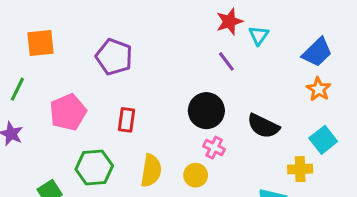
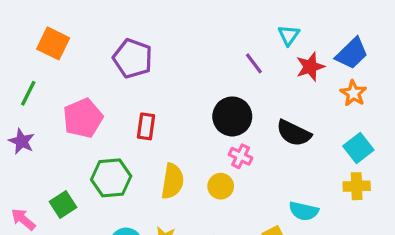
red star: (229, 22) -> (310, 67), moved
orange square: (40, 43) -> (53, 43), turned 32
yellow cross: (300, 169) -> (357, 186), moved

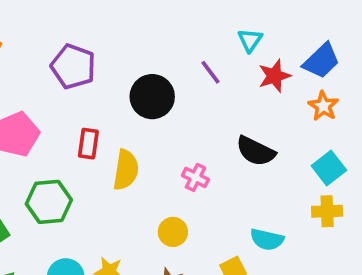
black circle: (232, 116) -> (152, 97), moved
yellow semicircle: (173, 181) -> (126, 170), moved
yellow circle: (221, 186) -> (173, 232), moved

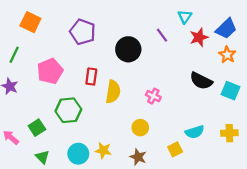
black semicircle: (256, 151) -> (201, 81), moved
cyan square: (329, 168) -> (231, 91), turned -30
yellow cross: (327, 211) -> (229, 133), moved
cyan semicircle: (267, 239) -> (195, 132), turned -30

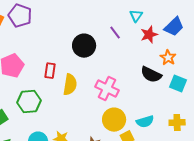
purple pentagon: (83, 32) -> (20, 16), moved
orange star: (227, 55) -> (168, 58), moved
pink cross: (153, 96) -> (107, 89), size x1.6
yellow circle: (140, 128) -> (114, 120), moved, size x1.5

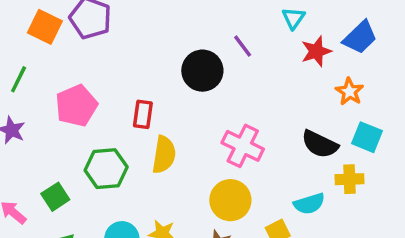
purple line: (115, 33) -> (243, 46), moved
black semicircle: (151, 75) -> (320, 144), moved
yellow semicircle: (70, 85) -> (164, 155), moved
yellow circle: (114, 120) -> (230, 200), moved
yellow cross: (177, 123) -> (349, 179), moved

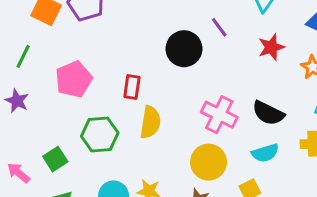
red star: (316, 51) -> (271, 47), moved
black semicircle: (320, 144) -> (268, 113), moved
cyan semicircle: (309, 204) -> (265, 153), moved

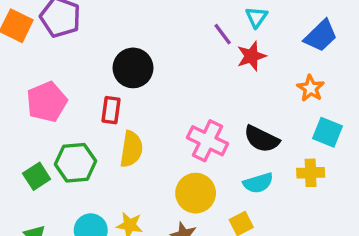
purple line: (219, 27) -> (223, 34), moved
red star: (271, 47) -> (251, 56), moved
black circle: (184, 49) -> (133, 68), moved
green square: (55, 159) -> (37, 176), moved

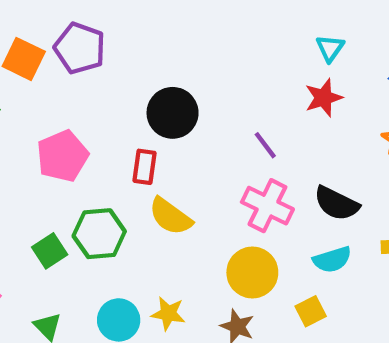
purple line: (223, 34) -> (265, 145), moved
yellow semicircle: (131, 149) -> (170, 216), turned 117

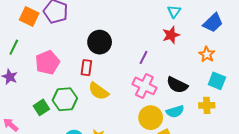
purple line: (265, 145) -> (143, 57), turned 64
yellow circle: (252, 273) -> (151, 118), moved

